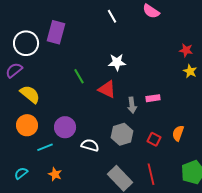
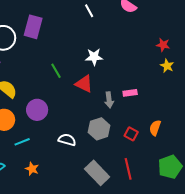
purple circle: (65, 127) -> (37, 110), moved

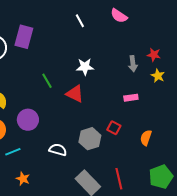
pink rectangle: (130, 93) -> (131, 98), moved
gray arrow: (109, 100) -> (133, 64), moved
red square: (131, 134) -> (114, 128), moved

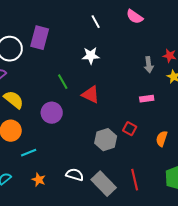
white star: (85, 67) -> (91, 56), moved
purple circle: (28, 120) -> (52, 113), moved
white semicircle: (58, 150) -> (75, 175), moved

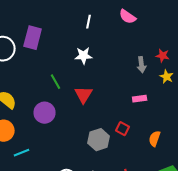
white line: (96, 22) -> (89, 22), turned 40
red triangle: (91, 95) -> (84, 95), turned 36

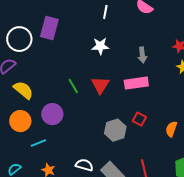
gray arrow: (142, 65) -> (142, 55), moved
green line: (56, 82) -> (73, 86), moved
pink rectangle: (140, 99) -> (136, 83), moved, size x1.6
purple circle: (45, 113) -> (52, 114), moved

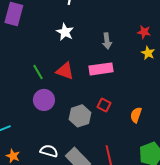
white star: (100, 46) -> (65, 32), turned 30
red triangle: (100, 85) -> (65, 71), turned -42
purple circle: (52, 114) -> (44, 100), moved

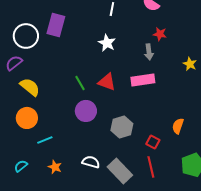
red star: (144, 32) -> (160, 34), moved
red square: (104, 105) -> (153, 142), moved

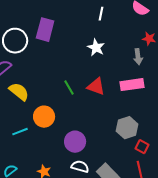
purple circle: (86, 111) -> (75, 142), moved
orange circle: (27, 118) -> (44, 117), moved
gray hexagon: (122, 127) -> (127, 128), moved
cyan line: (45, 140) -> (20, 132), moved

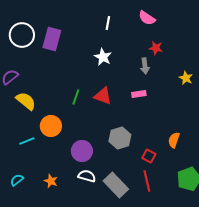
white circle: (15, 41) -> (22, 35), moved
pink rectangle: (132, 85) -> (139, 94), size x0.6
green line: (69, 88) -> (76, 97), turned 49
gray hexagon: (127, 128) -> (120, 138), moved

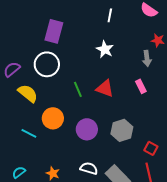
white circle: (22, 35) -> (47, 64), moved
pink rectangle: (139, 94) -> (141, 86), turned 72
green line: (76, 97) -> (78, 89), turned -42
cyan line: (27, 141) -> (29, 133), turned 49
purple circle: (82, 151) -> (87, 129), moved

